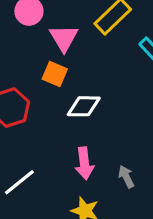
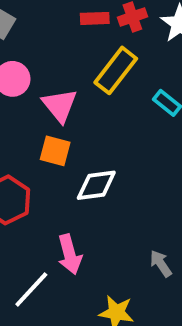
pink arrow: (84, 163) -> (70, 254), moved

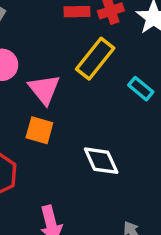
white diamond: (96, 185) -> (101, 161), moved, turned 72

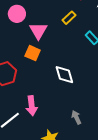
yellow rectangle: (95, 59) -> (69, 18), size x0.6

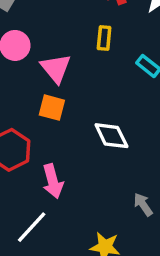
yellow rectangle: (69, 18) -> (104, 38), turned -32
pink arrow: (32, 106) -> (53, 181), moved

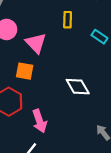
orange square: (52, 108) -> (25, 71), moved

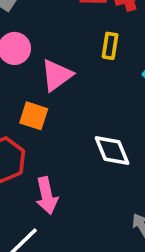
pink triangle: (36, 43) -> (57, 75), turned 30

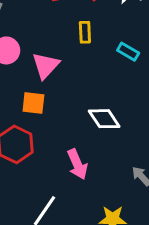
pink arrow: (47, 196) -> (77, 164), moved

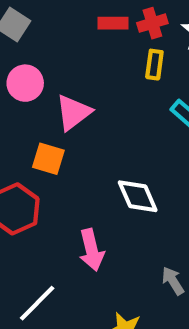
yellow rectangle: (85, 32) -> (154, 65), moved

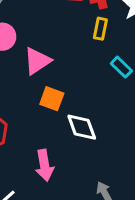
orange square: (48, 159) -> (52, 99), moved

